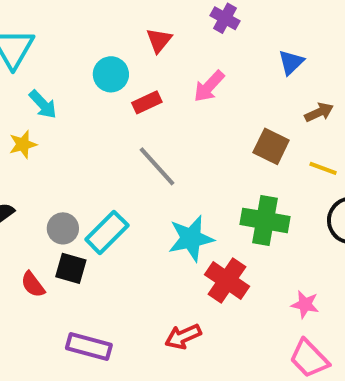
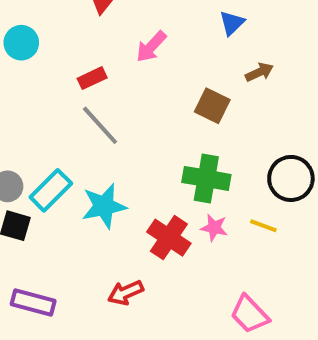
cyan circle: (111, 74) -> (21, 43), moved
red rectangle: (147, 102) -> (92, 78), moved
yellow line: (323, 168) -> (263, 226), moved
cyan star: (191, 238) -> (104, 206), moved
pink star: (305, 304) -> (214, 228), moved

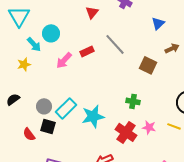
pink arrow: (151, 47) -> (64, 60), moved
gray line: (100, 125) -> (115, 44), moved
green cross: (206, 178) -> (133, 101), moved, size x0.6

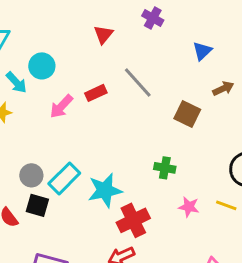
red cross: (126, 132) -> (133, 220), moved, turned 30

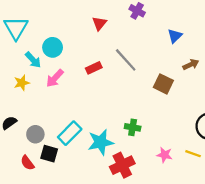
pink arrow: (61, 106) -> (55, 78), moved
green cross: (165, 168) -> (133, 127), moved
gray circle: (31, 175) -> (35, 134), moved

